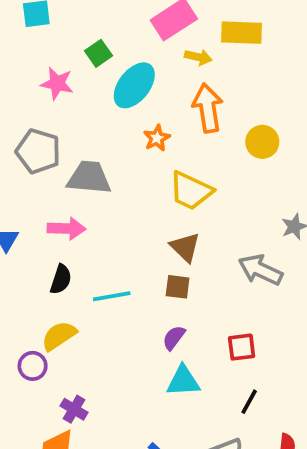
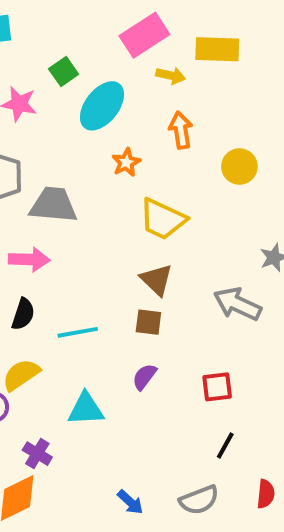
orange arrow: (208, 108) -> (181, 130), size x0.7
cyan triangle: (183, 381) -> (86, 409), moved

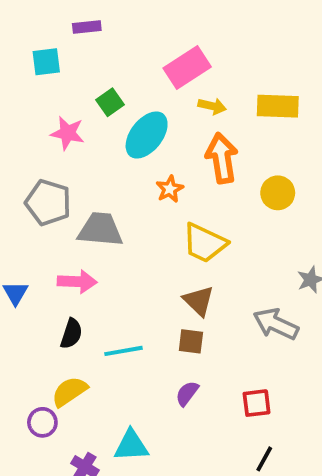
yellow rectangle: (217, 49) -> (278, 106), moved
orange arrow: (181, 130) -> (222, 158), size x1.4
cyan triangle: (86, 409) -> (131, 445), moved

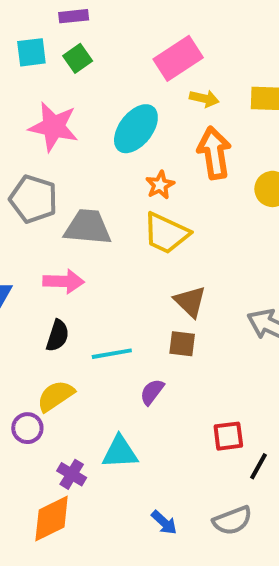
green square: (110, 102) -> (78, 58), moved
pink star: (68, 133) -> (54, 127), size x1.4
yellow trapezoid: (204, 243) -> (166, 233), moved
purple semicircle: (187, 393) -> (152, 392), moved
red square: (257, 403) -> (228, 436), moved

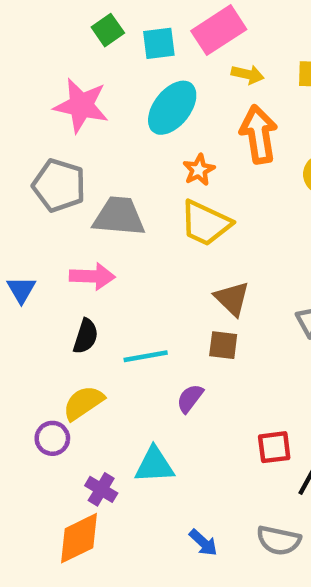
cyan square: (31, 52) -> (159, 43), moved
gray semicircle: (232, 520) -> (279, 540), turned 33

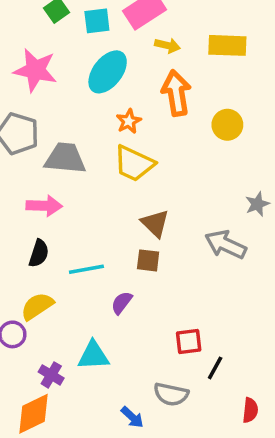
gray semicircle: (279, 540) -> (171, 394), moved

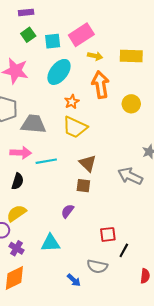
cyan line: (86, 269) -> (46, 161), moved
purple cross: (51, 375) -> (17, 248), moved

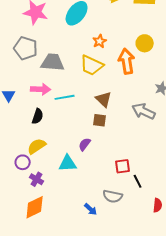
orange arrow: (100, 85) -> (127, 61), moved
orange star: (72, 102) -> (100, 41), moved
cyan triangle: (51, 243) -> (68, 163), moved
black line: (124, 250) -> (138, 181), turned -56

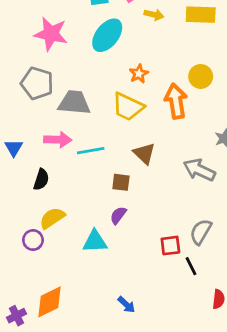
black semicircle: (38, 116) -> (41, 180), moved
brown square: (100, 120) -> (121, 182), moved
purple cross: (37, 179) -> (16, 316), moved, turned 32
gray semicircle: (113, 196) -> (201, 232), moved, turned 108

